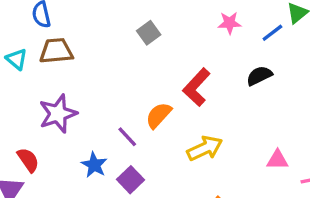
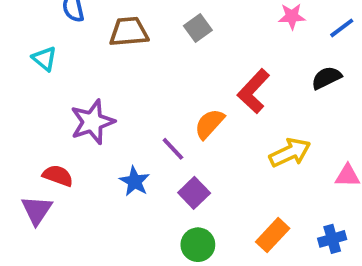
brown trapezoid: (56, 51) -> (129, 32), moved
yellow arrow: (205, 148) -> (290, 153), moved
red semicircle: (28, 160) -> (58, 176), turned -35
purple square: (131, 180) -> (194, 193), moved

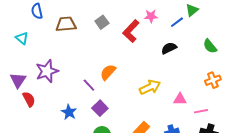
red L-shape: (254, 91) -> (131, 31), moved
red semicircle: (58, 176) -> (29, 99), turned 42
blue star: (135, 181) -> (69, 112), moved
purple triangle: (37, 210) -> (18, 80), moved

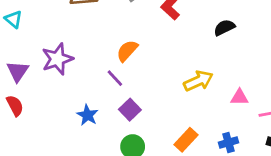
cyan triangle: (22, 38) -> (14, 19), moved
orange semicircle: (108, 72) -> (127, 51), moved
red semicircle: (29, 99) -> (15, 106), moved

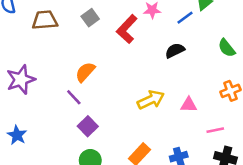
pink triangle: (239, 97) -> (189, 105), moved
blue star: (87, 115) -> (17, 135), moved

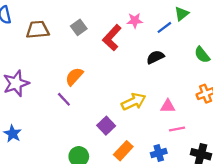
purple square: (88, 126) -> (106, 126), moved
pink line: (215, 130) -> (177, 129), moved

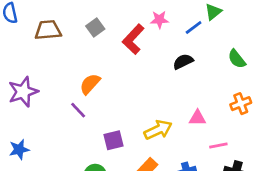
yellow arrow: (134, 102) -> (158, 130), moved
purple square: (106, 126) -> (114, 140), moved, turned 30
pink line: (177, 129) -> (218, 146), moved
blue star: (13, 134) -> (19, 149), turned 30

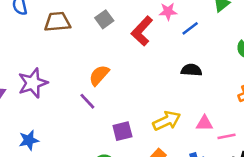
blue line: (194, 27) -> (190, 28), moved
black semicircle: (183, 62) -> (191, 70), moved, turned 30
pink triangle: (197, 118) -> (204, 123), moved

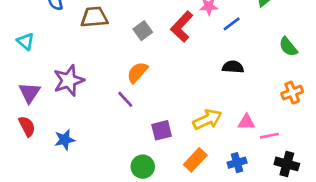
gray square: (104, 19) -> (143, 31), moved

